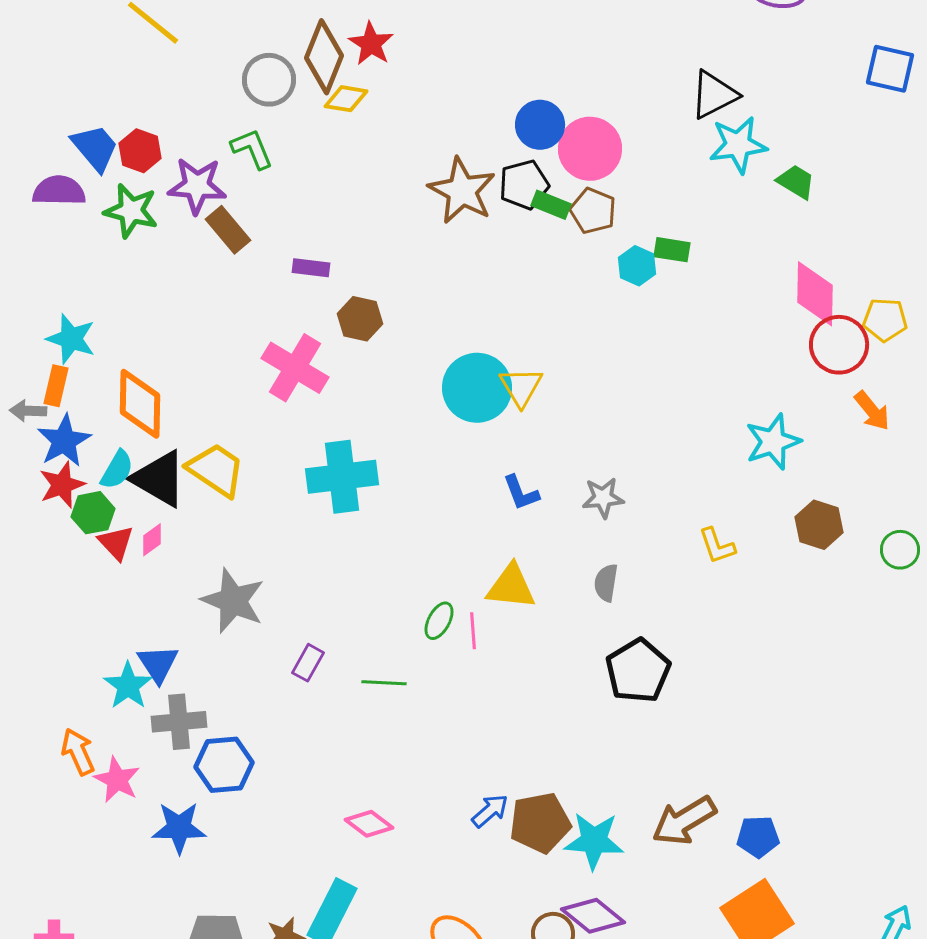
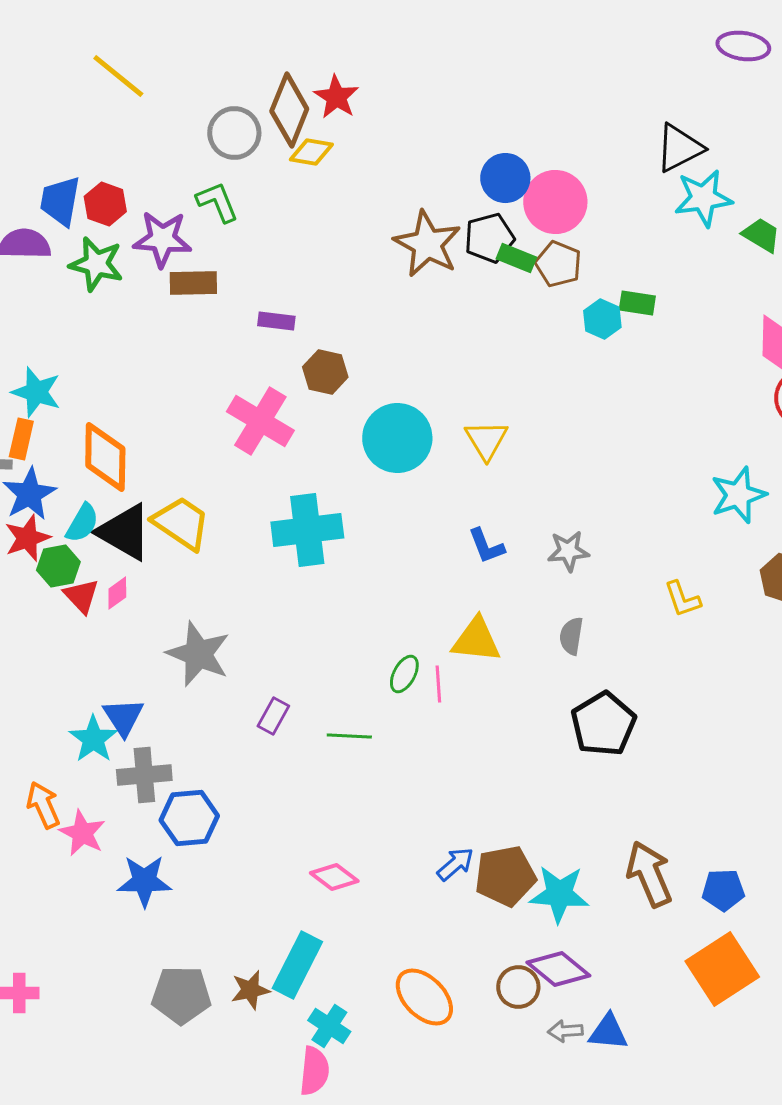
blue trapezoid: (95, 148) -> (60, 201), turned -130
brown rectangle: (228, 230) -> (193, 283), turned -51
cyan circle: (477, 388) -> (397, 438), moved
brown arrow: (684, 821) -> (649, 874), turned 98

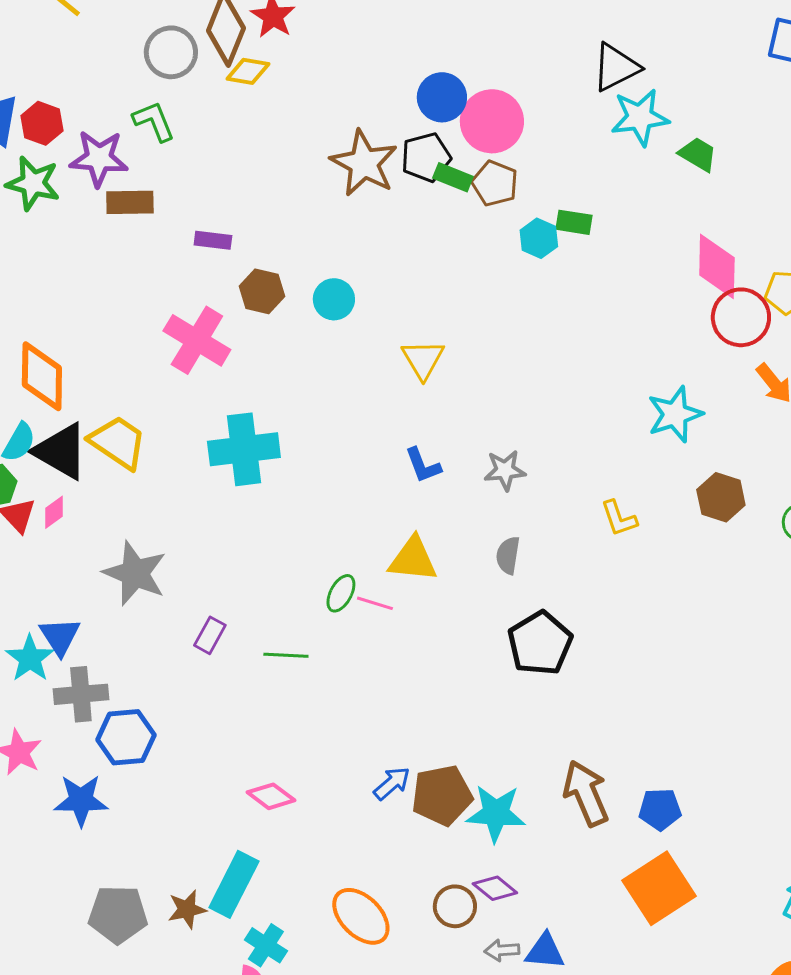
cyan circle: (397, 438) -> (334, 299), moved, size x0.6
pink line: (438, 684) -> (375, 603), turned -69
purple diamond: (558, 969) -> (495, 888), size x0.7

